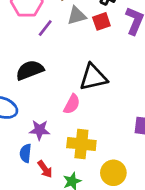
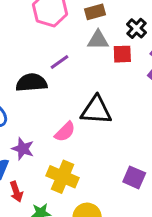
purple line: (45, 28) -> (60, 62), moved

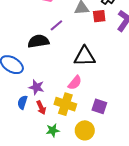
pink semicircle: (65, 132) -> (75, 83), moved
purple square: (134, 177) -> (99, 106), moved
red arrow: (16, 192) -> (41, 108), moved

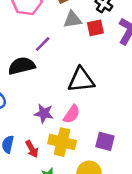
purple star: (36, 87) -> (44, 113), moved

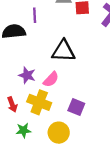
purple line: (43, 44) -> (35, 15), turned -56

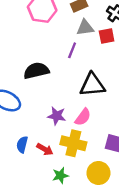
purple line: (35, 15) -> (72, 50), moved, turned 32
red arrow: (12, 104) -> (45, 149), turned -32

